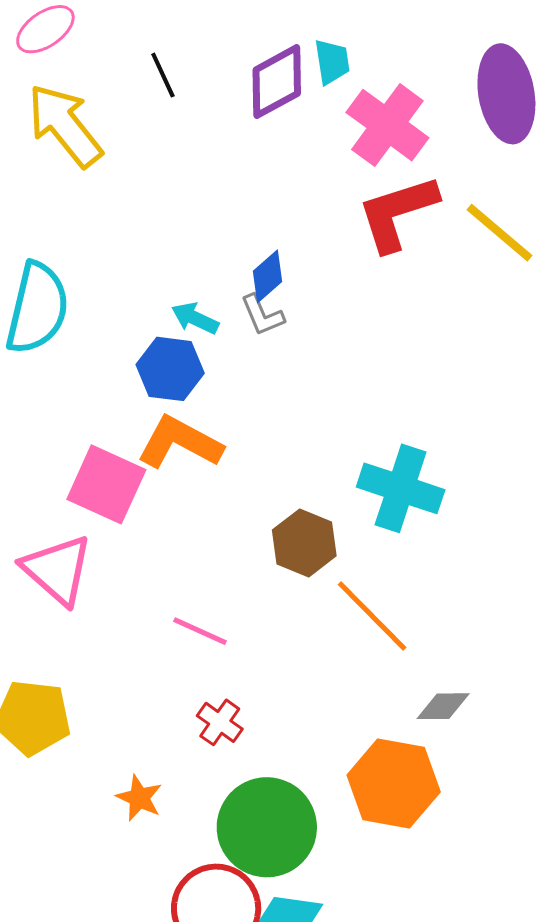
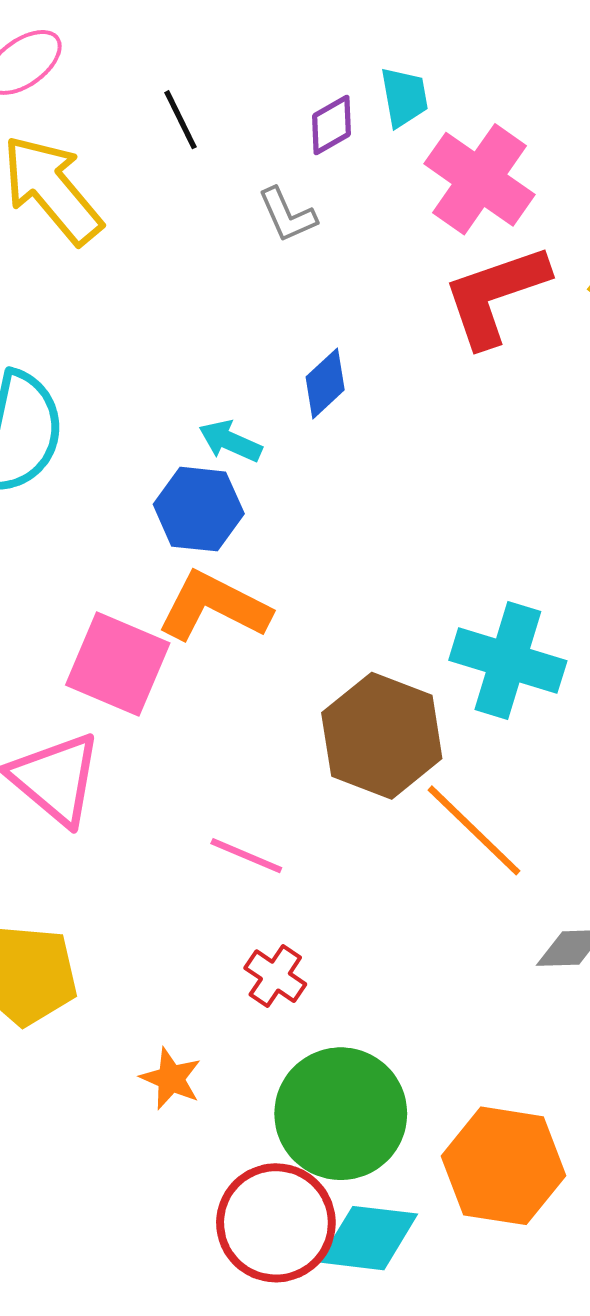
purple diamond: (277, 82) -> (332, 125), size x0.6
gray L-shape: (262, 315) -> (287, 215), moved
brown hexagon: (304, 543) -> (382, 736), size x1.4
orange hexagon: (394, 783) -> (503, 1166), moved

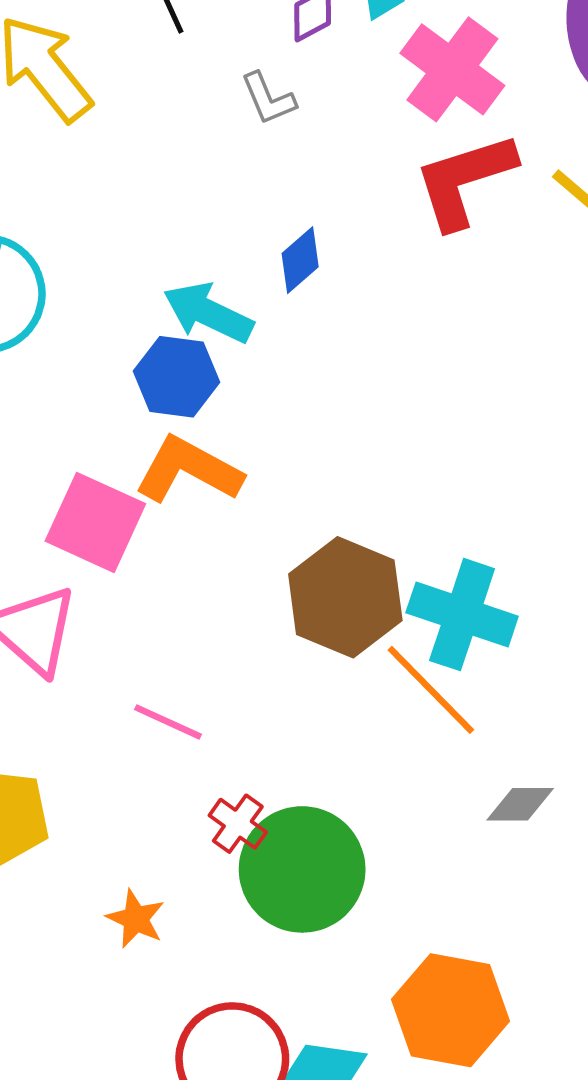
cyan arrow: (230, 441) -> (208, 313), size x1.5
cyan cross: (508, 660) -> (462, 615), moved
pink line: (246, 856) -> (168, 722), moved
green circle: (341, 1114) -> (302, 869), moved

